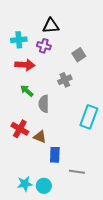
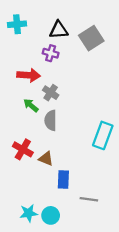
cyan cross: (19, 40) -> (17, 24), moved
gray square: (79, 55) -> (91, 38), moved, size x1.5
gray cross: (65, 80) -> (51, 93), moved, turned -32

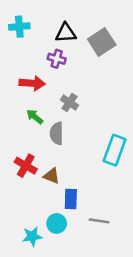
gray cross: (51, 93) -> (69, 103), moved
cyan circle: (51, 215) -> (57, 223), moved

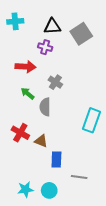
cyan circle: (57, 223) -> (49, 190), moved

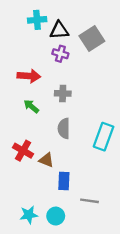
cyan cross: (15, 21) -> (37, 20), moved
purple cross: (45, 47) -> (60, 54), moved
gray cross: (55, 82) -> (63, 93), turned -32
gray semicircle: (45, 107) -> (64, 128), moved

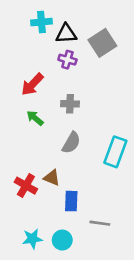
red arrow: (29, 76) -> (32, 84), turned 130
gray semicircle: (64, 128) -> (71, 143), turned -150
red cross: (23, 151) -> (26, 186), moved

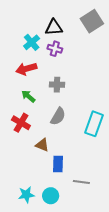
cyan cross: (41, 22) -> (32, 42), moved, turned -35
gray square: (102, 43) -> (92, 21), moved
red arrow: (32, 84) -> (26, 69), turned 30
red cross: (26, 186) -> (21, 123), moved

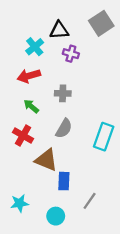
purple cross: (55, 49) -> (71, 54), moved
brown triangle: (42, 145) -> (46, 160), size x1.5
gray line: (81, 182) -> (90, 201), turned -63
cyan star: (26, 195) -> (19, 203), moved

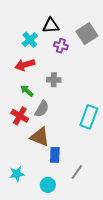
gray square: (101, 23) -> (87, 34), moved
gray semicircle: (64, 128) -> (42, 109), moved

